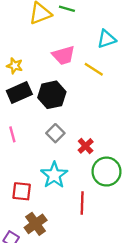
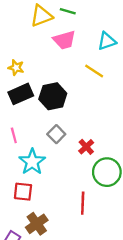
pink trapezoid: (63, 55) -> (64, 40), moved
cyan star: (54, 175) -> (32, 162), moved

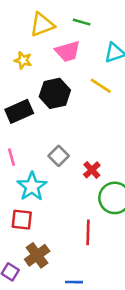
green line: (68, 11) -> (82, 22), moved
yellow star: (16, 68) -> (23, 60), moved
black hexagon: (53, 96) -> (55, 93), moved

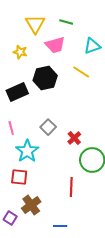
yellow triangle: (42, 25) -> (35, 24), turned -40

